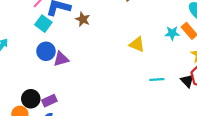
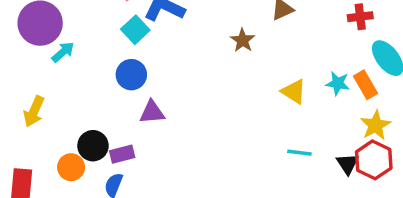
brown star: (83, 19) -> (243, 40), moved
yellow triangle: (137, 44) -> (294, 92), moved
purple triangle: (61, 59) -> (152, 112), moved

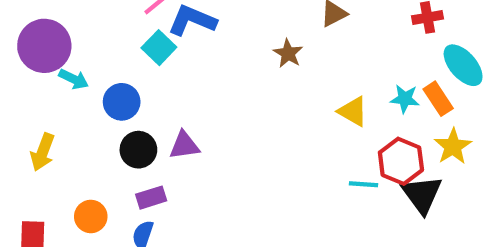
cyan arrow: (63, 52) -> (74, 79), turned 70
blue circle: (131, 75) -> (122, 102), moved
black circle: (93, 146) -> (138, 150), moved
red hexagon: (374, 160) -> (401, 161), moved
black triangle: (348, 164) -> (422, 195), size x1.5

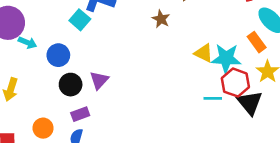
cyan star: (405, 99) -> (226, 58), moved, size x1.6
purple triangle: (184, 145) -> (99, 80), turned -36

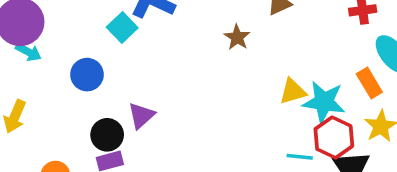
cyan arrow: (27, 43) -> (28, 52), moved
yellow triangle: (204, 53) -> (293, 91), turned -48
black circle: (71, 85) -> (107, 135), moved

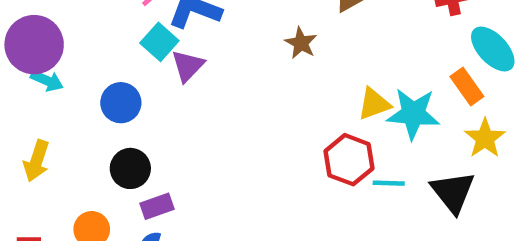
purple triangle: (141, 116) -> (188, 66), moved
black circle: (107, 135) -> (130, 168), moved
red hexagon: (334, 138) -> (349, 160), moved

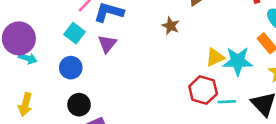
cyan square: (159, 42) -> (75, 33), moved

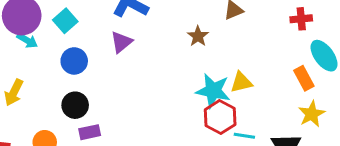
cyan square: (75, 33) -> (65, 21), moved
cyan star: (238, 61) -> (213, 91), moved

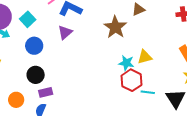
brown star: (198, 36) -> (115, 27), size x1.6
cyan star: (213, 91) -> (126, 63), size x0.7

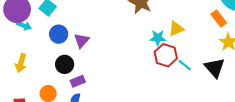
purple triangle: (65, 32) -> (82, 41), moved
cyan line: (148, 92) -> (185, 65), turned 40

